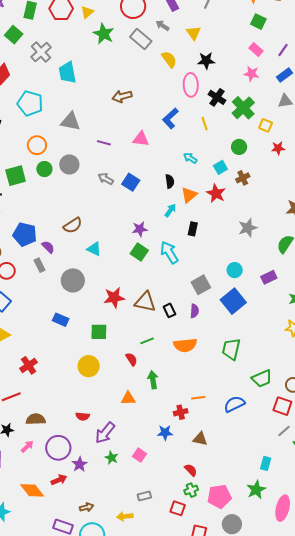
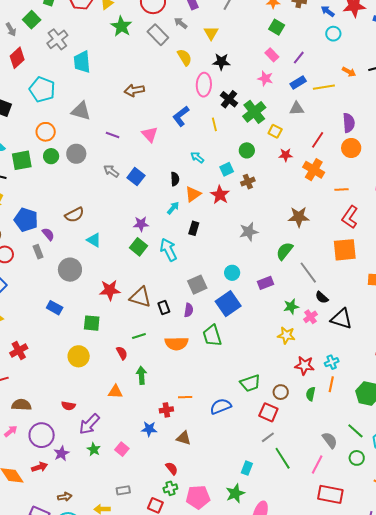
pink triangle: (141, 139) -> (150, 134), turned 36
green trapezoid: (231, 349) -> (212, 336), moved, turned -35

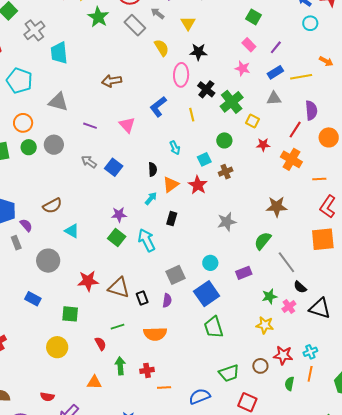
purple semicircle: (349, 123) -> (311, 110), moved
cyan arrow: (197, 157) -> (175, 148), turned -152
green trapezoid: (212, 336) -> (214, 327), moved
brown circle: (281, 392) -> (260, 366), moved
red cross: (166, 410) -> (147, 370), moved

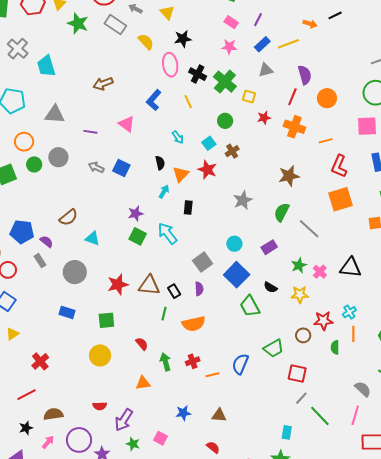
black semicircle: (300, 287) -> (270, 287), moved
green line: (117, 327) -> (164, 314), moved, turned -48
blue semicircle: (200, 396) -> (240, 364), moved, turned -35

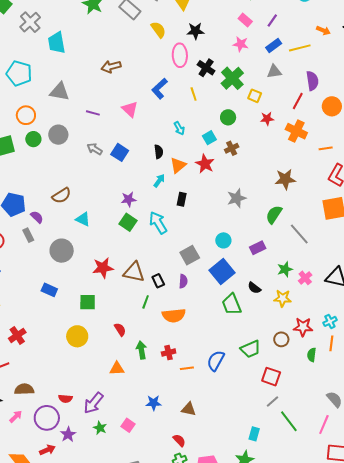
red semicircle: (100, 406) -> (65, 399), moved

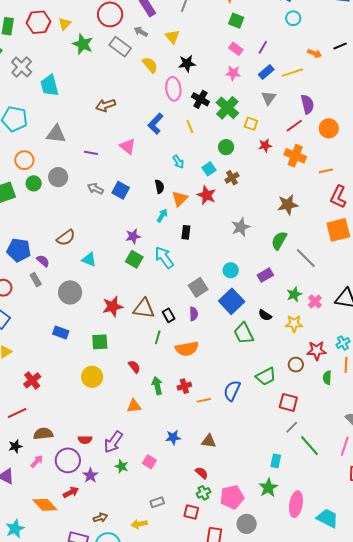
gray triangle: (274, 71) -> (269, 98), turned -42
red line: (298, 101) -> (294, 126), turned 30

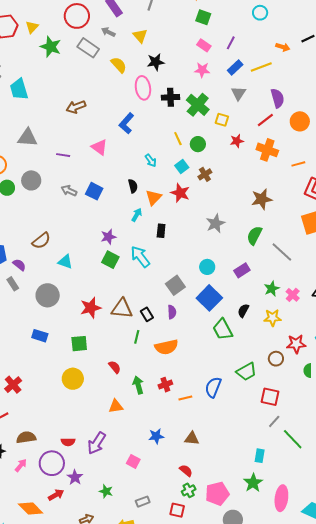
black cross: (200, 99) -> (170, 97), turned -30
yellow line: (190, 126) -> (178, 139), moved
black semicircle: (265, 315) -> (243, 311), turned 88
green star: (122, 466) -> (106, 491), moved

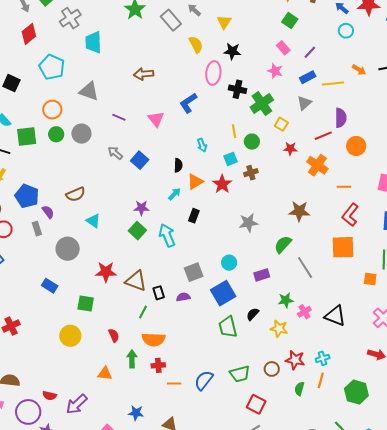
purple semicircle: (172, 312) -> (183, 297), turned -112
orange semicircle: (166, 347) -> (154, 340), moved

